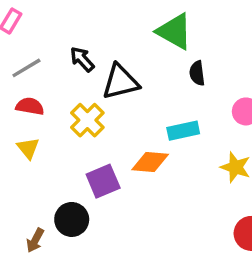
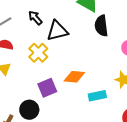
black semicircle: (197, 73) -> (101, 26), size x1.5
cyan rectangle: (183, 131) -> (97, 96), moved

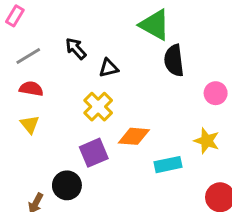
black triangle: (57, 31) -> (109, 68), size x0.6
yellow cross: (38, 53) -> (98, 107), moved

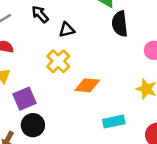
purple square: (94, 153) -> (24, 99), moved
cyan rectangle: (168, 165) -> (114, 122), moved

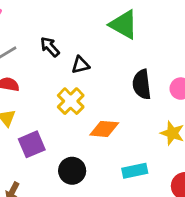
black semicircle: (120, 24) -> (142, 84), moved
black circle: (33, 125) -> (72, 171), moved

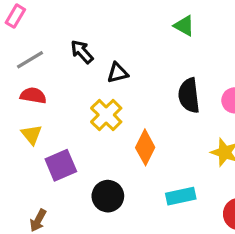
green triangle: (124, 25) -> (184, 26), moved, size x0.6
orange diamond: (104, 129) -> (145, 147), turned -68

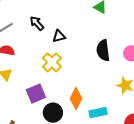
orange diamond: (145, 147) -> (76, 99), moved
purple square: (61, 165) -> (36, 94), moved

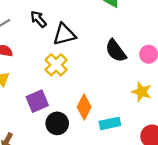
black triangle: (59, 36) -> (64, 34), size x1.5
black semicircle: (103, 50) -> (116, 51), turned -30

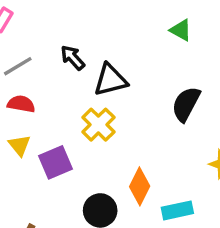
black semicircle: (116, 51) -> (186, 104), turned 65
purple square: (37, 101) -> (56, 162), moved

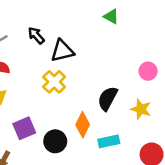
black semicircle: (186, 104) -> (108, 98), moved
purple square: (56, 162) -> (24, 128), moved

